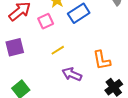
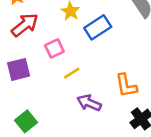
pink square: (46, 21) -> (54, 48), moved

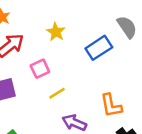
blue rectangle: (98, 27) -> (99, 48), moved

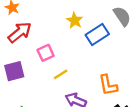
yellow star: (56, 32) -> (75, 21), moved

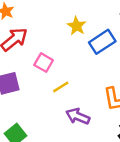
pink square: (46, 53) -> (44, 63), turned -35

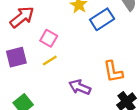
yellow line: (61, 87) -> (50, 60), moved

